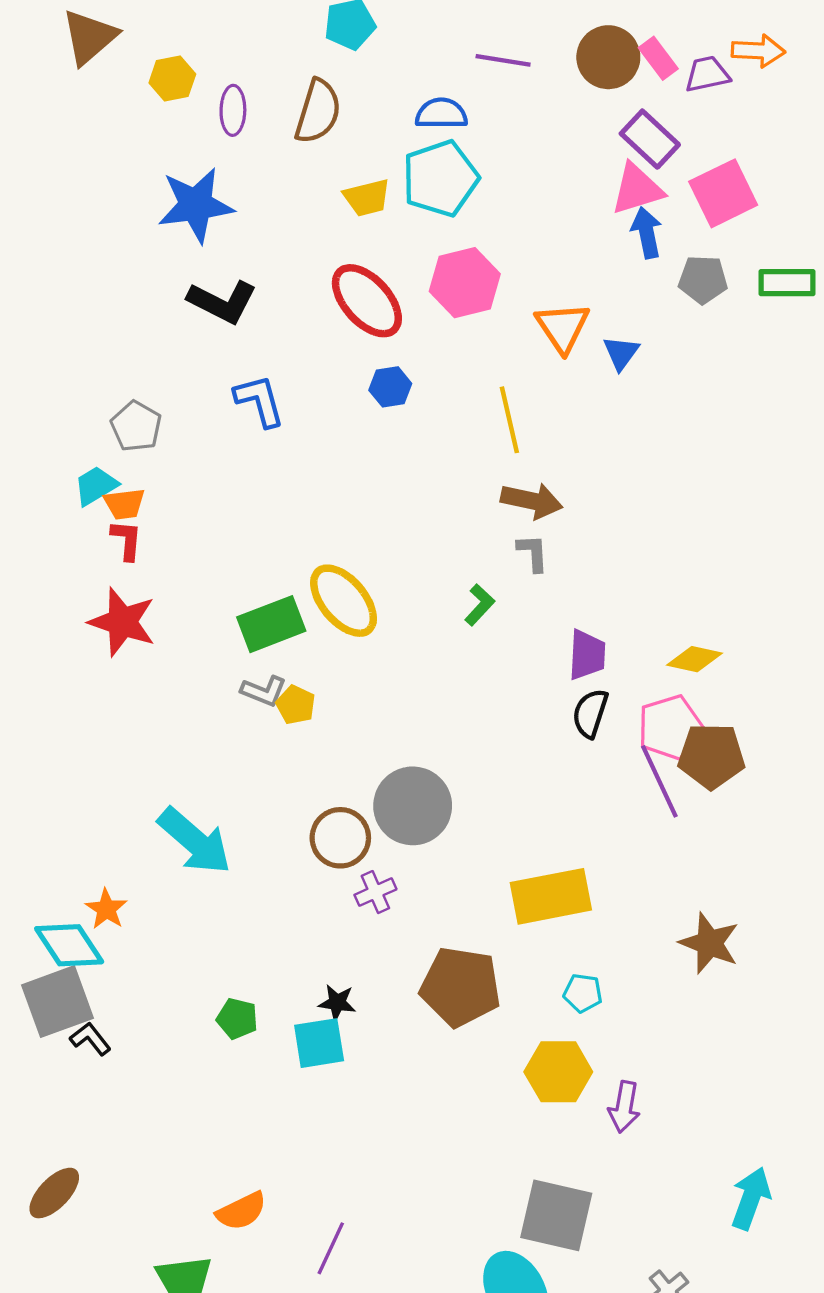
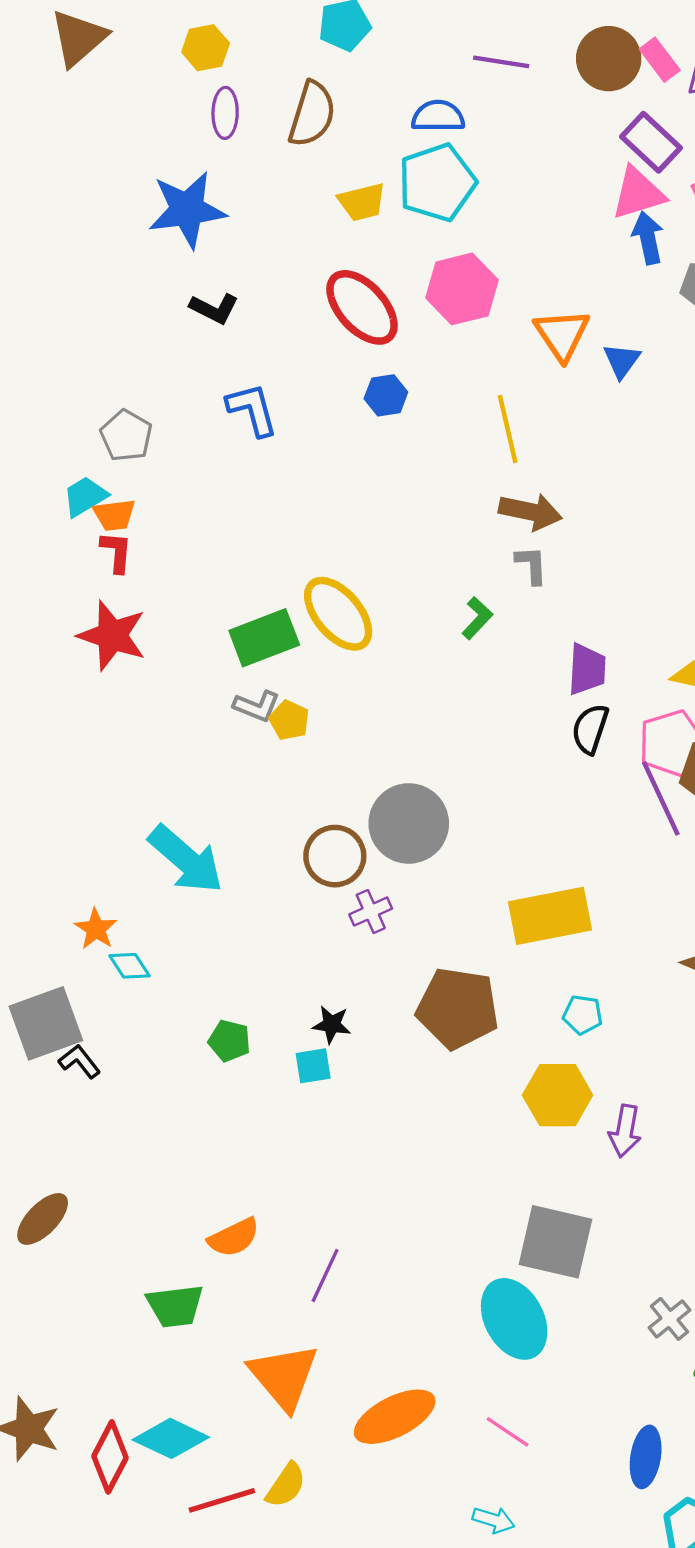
yellow hexagon: (172, 78) -> (206, 48), moved
black L-shape: (222, 302) -> (214, 308), size x0.7
cyan diamond: (69, 945) -> (129, 966), moved, size x0.6
cyan square: (319, 1043) -> (313, 1066), size x0.7

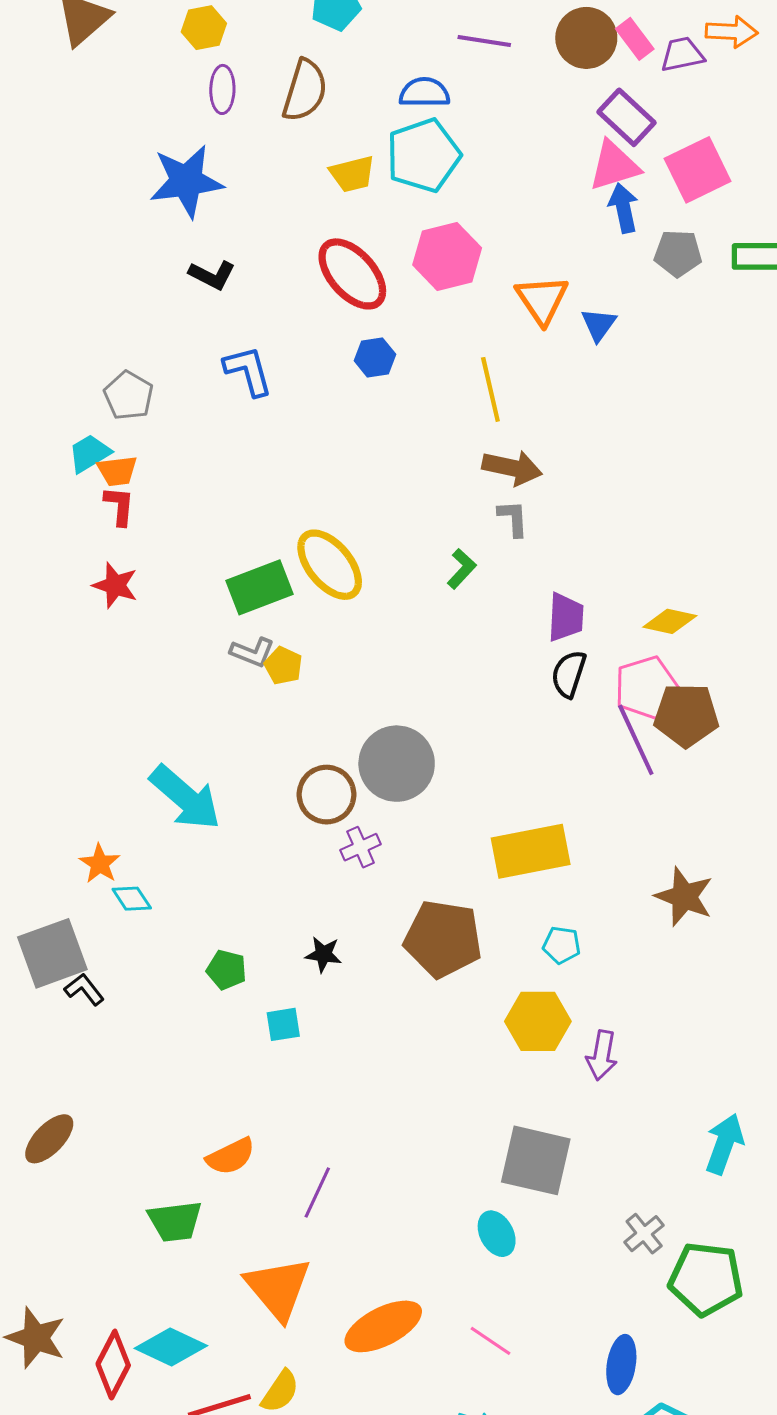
red star: (112, 636) -> (115, 585), size x0.7
cyan square: (313, 1066) -> (283, 1024), moved
cyan ellipse: (514, 1319) -> (497, 1234), size x0.6

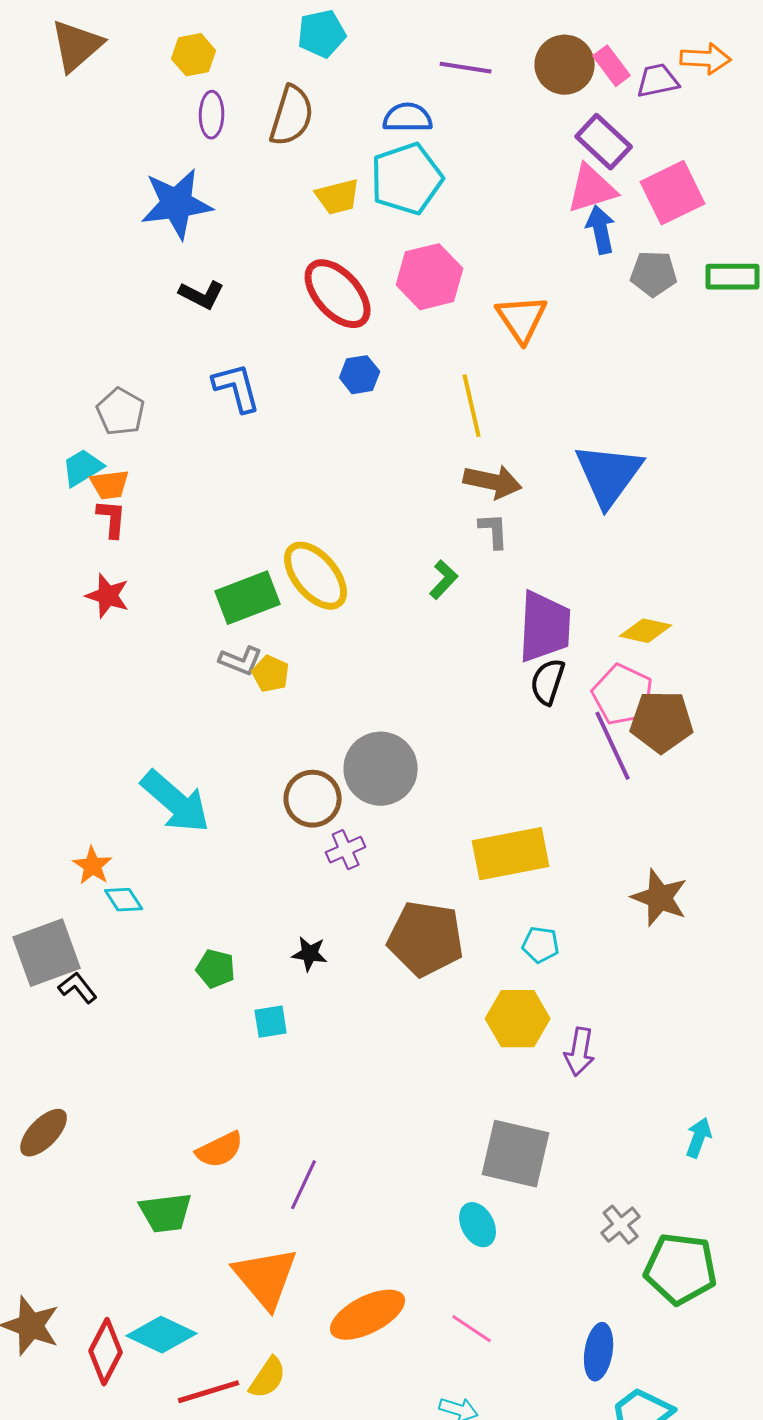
blue triangle: (599, 324) -> (609, 475), moved, size x2.0
purple trapezoid: (566, 617) -> (545, 627), size x1.5
pink pentagon: (646, 687) -> (623, 695), turned -30
cyan arrow: (724, 1144) -> (699, 1138), size x0.7

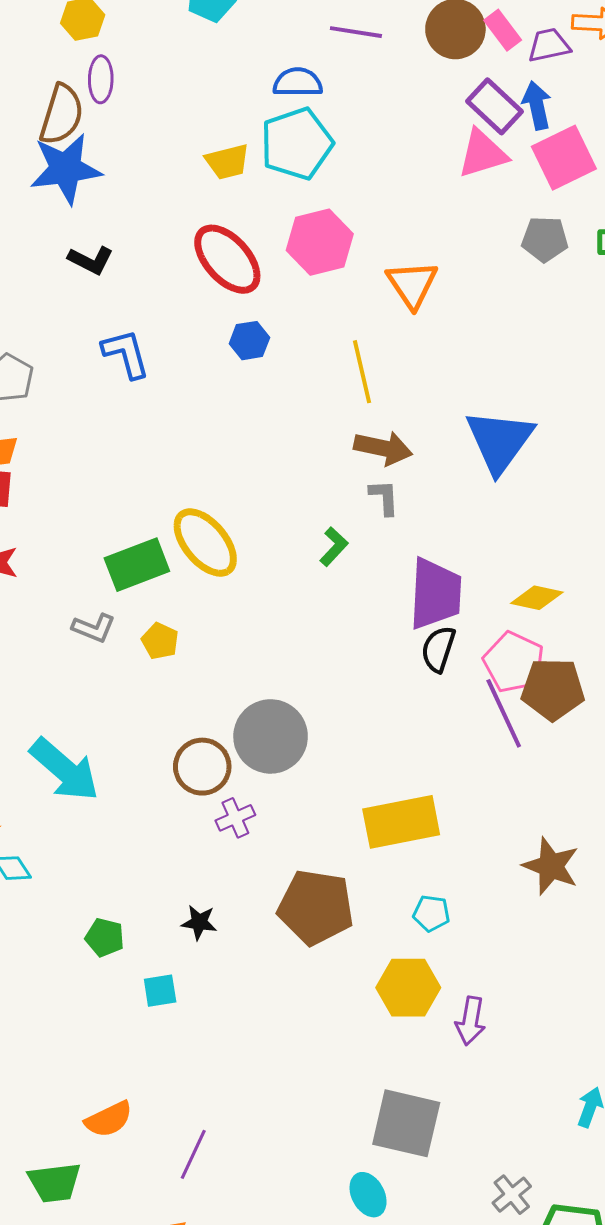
brown semicircle: (292, 116) -> (62, 114), moved
blue arrow: (601, 230) -> (537, 105), moved
gray L-shape: (241, 661) -> (94, 628), moved

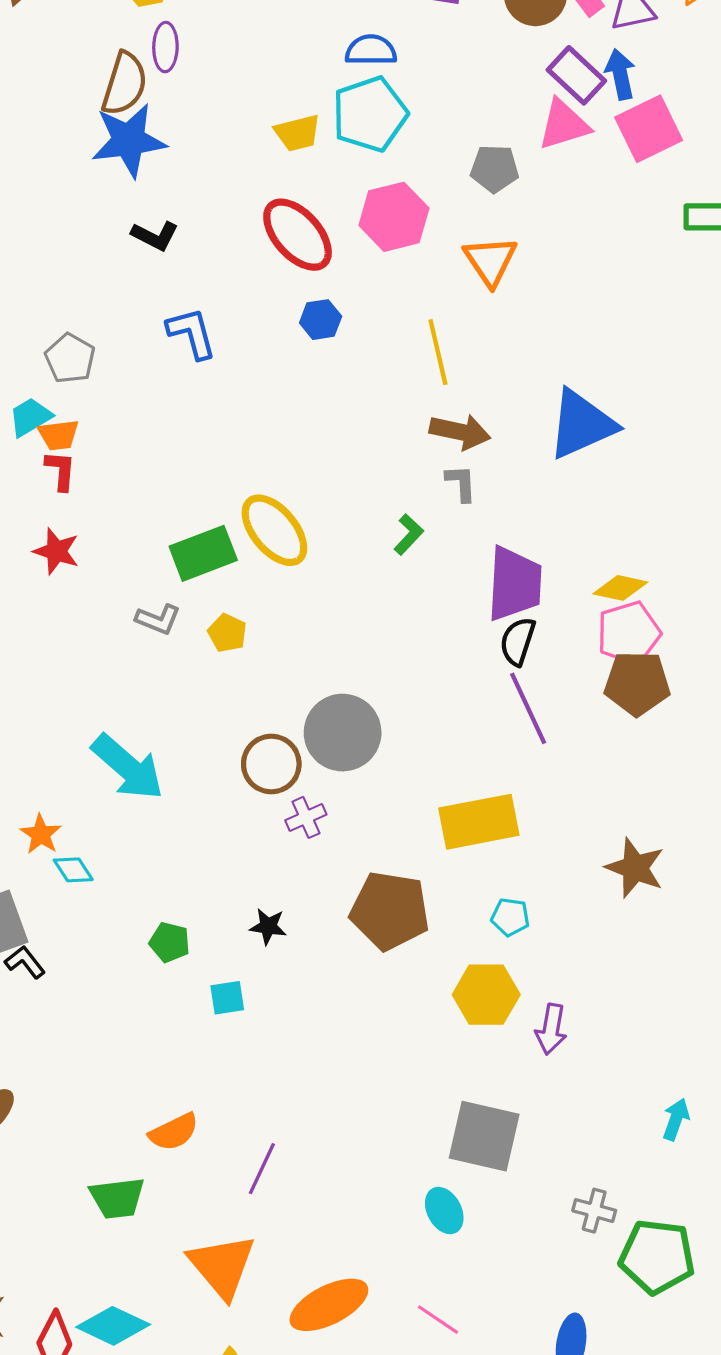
gray pentagon: (545, 239) -> (495, 169), moved
blue triangle: (500, 441) -> (582, 424), turned 30
pink pentagon: (514, 662) -> (629, 633), moved, turned 30
purple line: (504, 713) -> (528, 708), moved
gray cross: (512, 1195) -> (594, 1211), turned -36

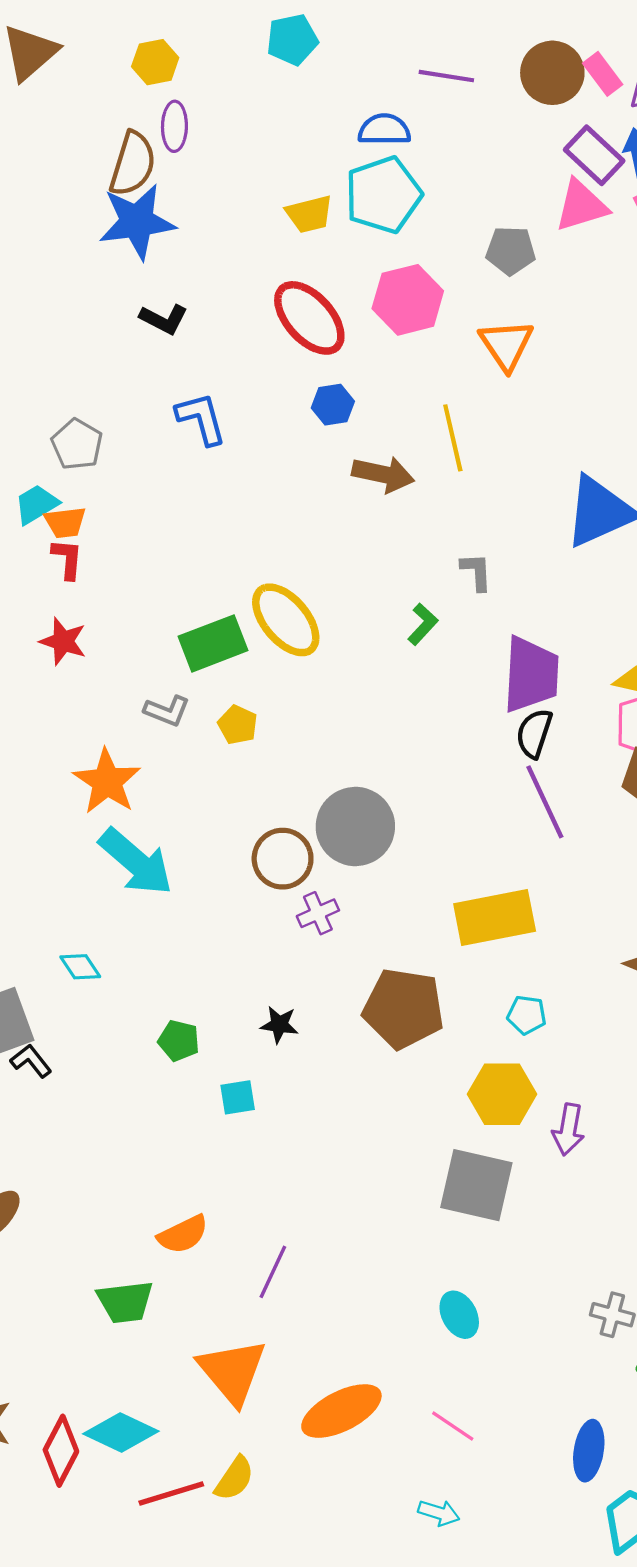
brown arrow: (460, 432) -> (383, 474), moved
orange star: (41, 834) -> (107, 782), moved, size x1.6
gray square: (484, 1136) -> (476, 1185), moved

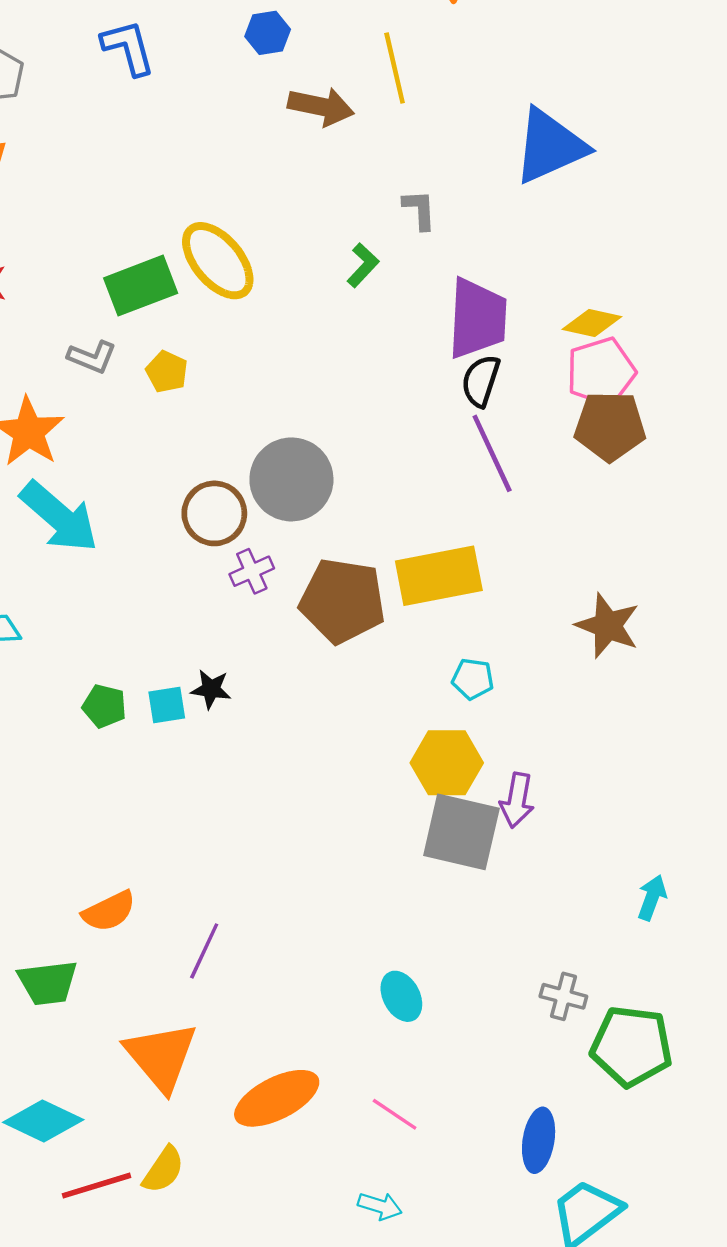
brown pentagon: (404, 1009) -> (342, 601), moved
cyan square: (238, 1097) -> (167, 705), moved
gray square: (476, 1185) -> (461, 832), moved

